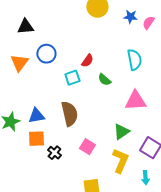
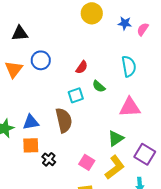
cyan square: (72, 78) -> (76, 95), moved
pink square: (87, 147) -> (87, 162), moved
yellow L-shape: (120, 161) -> (115, 167), turned 30

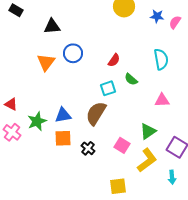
pink triangle: (130, 107) -> (162, 100), size x0.7
brown semicircle: (64, 120) -> (96, 113), turned -135
black cross: (49, 159) -> (88, 148), moved
pink square: (87, 162) -> (122, 145), moved

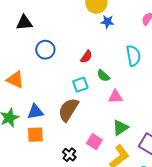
blue star: (157, 16) -> (107, 22), moved
orange triangle: (46, 62) -> (15, 80), moved, turned -42
pink triangle: (162, 100) -> (115, 97), moved
black cross: (88, 148) -> (69, 155), moved

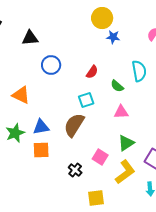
green semicircle: (103, 76) -> (117, 86), moved

